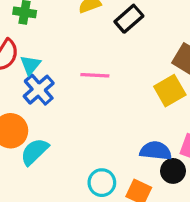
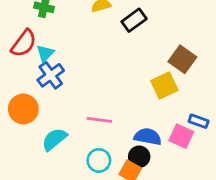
pink line: (95, 75) -> (99, 120), moved
cyan semicircle: (34, 152) -> (54, 139), moved
black circle: (173, 171) -> (139, 157), moved

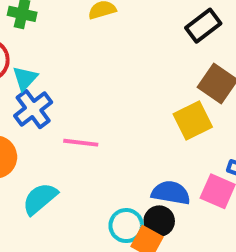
black rectangle: (134, 20) -> (203, 26), moved
pink line: (99, 120) -> (81, 143), moved
cyan circle: (99, 160) -> (126, 226), moved

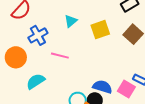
cyan triangle: (25, 78) -> (71, 21), moved
yellow square: (193, 121) -> (100, 30), moved

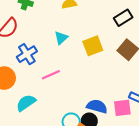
pink line: (60, 56) -> (51, 75), turned -36
pink square: (126, 89) -> (122, 108), turned -36

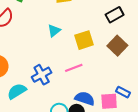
blue cross: (27, 54) -> (42, 75), moved
pink line: (51, 75) -> (74, 68), moved

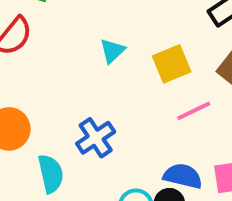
pink line: (74, 68) -> (194, 111), moved
cyan semicircle: (17, 91) -> (51, 174), turned 114

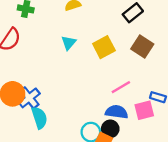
pink line: (194, 111) -> (121, 87), moved
blue cross: (96, 138) -> (29, 98), moved

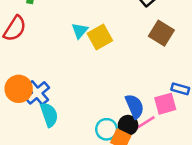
yellow square: (104, 47) -> (100, 37), moved
pink line: (121, 87) -> (145, 123), moved
blue semicircle: (117, 112) -> (135, 106), turned 60

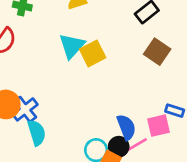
cyan triangle: (80, 31) -> (72, 46), size x1.5

